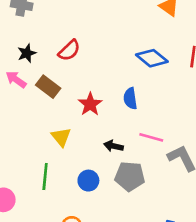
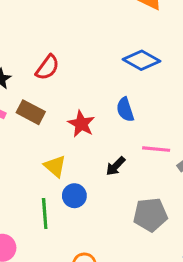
black arrow: (114, 146) -> (116, 166), turned -48
gray pentagon: (130, 176) -> (150, 215), moved
blue circle: (88, 181) -> (74, 196), moved

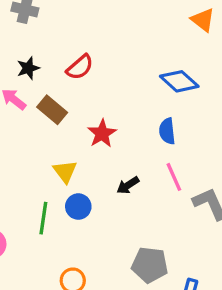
blue semicircle: (125, 110) -> (167, 131), moved
pink line: (156, 149) -> (174, 177), turned 48
gray pentagon: (150, 215) -> (150, 265), moved

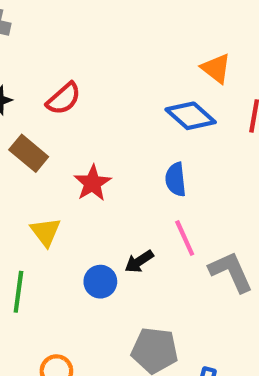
orange triangle: (203, 20) -> (216, 68), moved
black arrow: (128, 185) -> (139, 261), moved
blue circle: (78, 207) -> (100, 282), moved

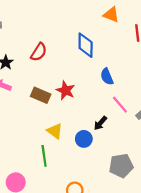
blue diamond: (191, 116) -> (86, 45), moved, turned 65
brown rectangle: (29, 153) -> (41, 95), moved
yellow triangle: (46, 232) -> (55, 131), moved

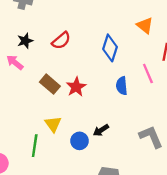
pink line: (120, 105) -> (148, 74), moved

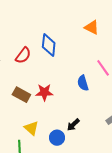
blue diamond: (110, 48) -> (49, 45), moved
red star: (76, 87) -> (44, 92), turned -30

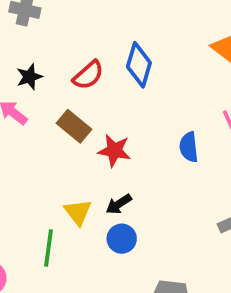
brown rectangle: (21, 95) -> (74, 126), moved
black arrow: (73, 125) -> (119, 204), moved

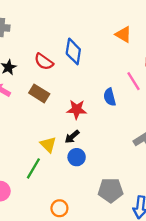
red semicircle: (88, 75) -> (44, 62), turned 84
red star: (114, 151) -> (77, 109), moved
green line: (48, 248) -> (33, 168), turned 30

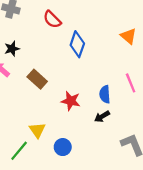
red semicircle: (44, 62) -> (52, 19), moved
black arrow: (72, 137) -> (102, 117), moved

